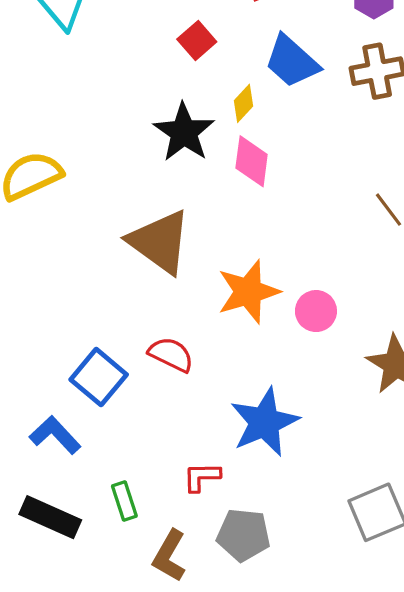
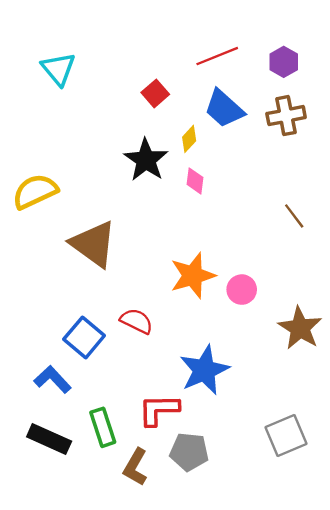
pink diamond: (252, 161) -> (195, 181), size x0.7
brown triangle: (160, 242) -> (93, 244), moved
red L-shape: (202, 477) -> (159, 410), size x1.5
green rectangle: (124, 501) -> (103, 427), size x1.4

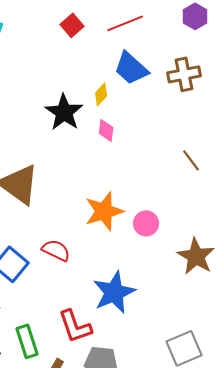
purple hexagon: (284, 62) -> (195, 16), moved
red square: (155, 93) -> (72, 25), moved
red L-shape: (159, 410) -> (75, 326), turned -108

